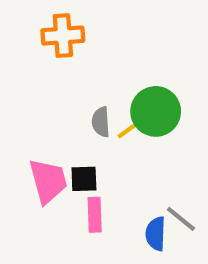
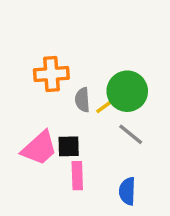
orange cross: (63, 36) -> (51, 74), moved
pink trapezoid: (48, 181) -> (39, 148), turned 63
gray line: (181, 219) -> (131, 134), moved

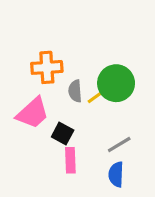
gray line: (131, 134) -> (119, 145), moved, turned -70
black square: (69, 146) -> (63, 134), turned 30
pink trapezoid: (39, 148) -> (33, 113), moved

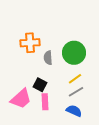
yellow line: (97, 96) -> (75, 79), moved
pink trapezoid: (33, 113) -> (21, 99), moved
blue semicircle: (116, 174) -> (74, 111), turned 112

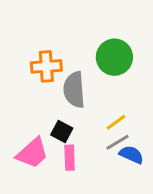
green circle: (74, 53) -> (114, 57), moved
gray semicircle: (48, 58) -> (74, 90), size x1.6
blue semicircle: (74, 111) -> (131, 155), moved

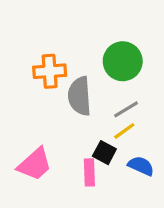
black square: (62, 131) -> (104, 153), moved
gray line: (117, 142) -> (126, 109), moved
pink rectangle: (70, 158) -> (89, 172), moved

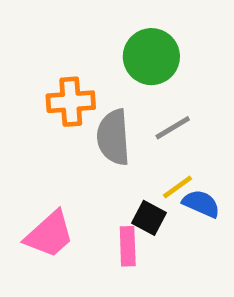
green circle: (123, 61) -> (151, 57), moved
gray line: (126, 109) -> (173, 128), moved
blue semicircle: (141, 166) -> (201, 204), moved

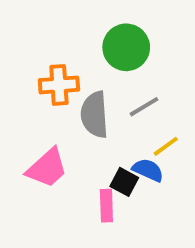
yellow line: (177, 187) -> (166, 146), moved
blue semicircle: (201, 204) -> (148, 170), moved
pink trapezoid: (49, 234) -> (47, 168), moved

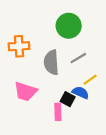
orange cross: (59, 85) -> (19, 46), moved
pink trapezoid: (47, 168) -> (26, 91), turned 60

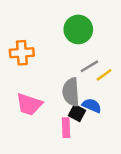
gray semicircle: (51, 62) -> (71, 92), moved
yellow line: (90, 80) -> (104, 75), moved

